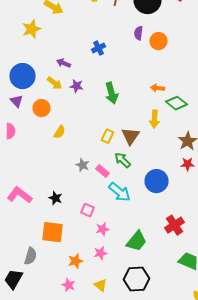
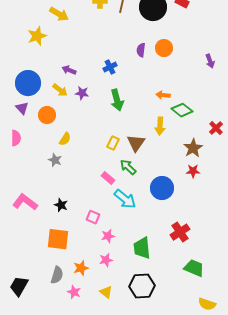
purple semicircle: (138, 33) -> (141, 50), moved
blue cross: (98, 48) -> (110, 67), moved
gray star: (82, 165) -> (55, 160), moved
green trapezoid: (136, 241) -> (142, 248), turned 135
gray semicircle: (30, 256) -> (57, 275), moved

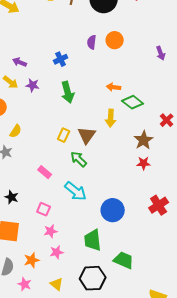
pink rectangle: (108, 178) -> (45, 172), moved
blue circle: (162, 188) -> (113, 210), moved
red cross: (180, 232) -> (159, 205), moved
pink star: (108, 236) -> (51, 231), moved
green trapezoid: (194, 268) -> (124, 260), moved

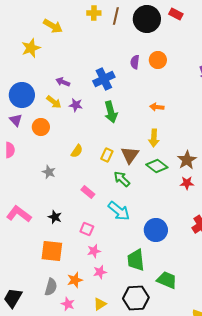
blue cross: (61, 59) -> (104, 79), size x1.5
green diamond: (133, 102) -> (157, 166), moved
yellow semicircle: (16, 131) -> (77, 151), moved
yellow triangle: (57, 284) -> (100, 304), turned 48

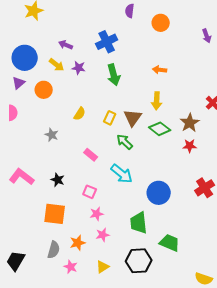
purple semicircle: (135, 62) -> (130, 11), moved
purple triangle: (16, 120) -> (19, 83), turned 32

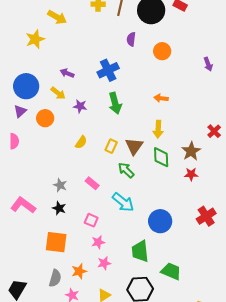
purple star: (79, 68) -> (80, 106), moved
green diamond: (160, 129) -> (161, 157), turned 50
gray star: (52, 135) -> (60, 185), moved

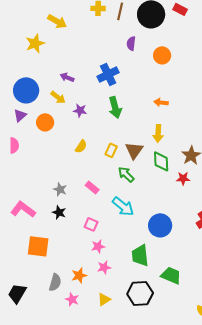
red star: (191, 174) -> (183, 178), moved
orange square: (56, 242) -> (38, 246), moved

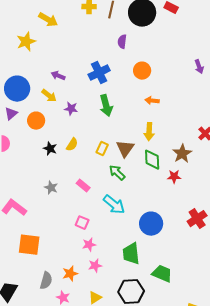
orange circle: (162, 55) -> (142, 71), moved
black star: (59, 212) -> (50, 149), moved

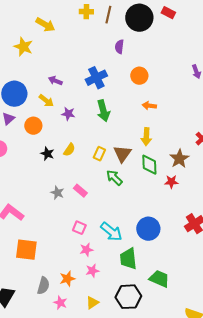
yellow star: (26, 42) -> (23, 47), turned -30
gray star: (51, 188) -> (57, 193), moved
cyan arrow: (114, 205) -> (111, 232), moved

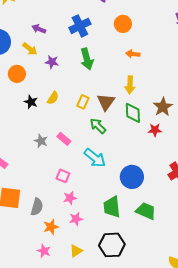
cyan arrow: (111, 232) -> (95, 158), moved
green trapezoid: (159, 279) -> (146, 211), moved
gray semicircle: (43, 286) -> (37, 207), moved

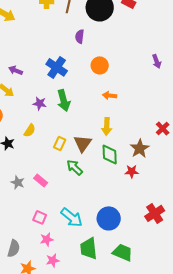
blue cross: (80, 26) -> (57, 67), turned -30
purple star: (52, 62) -> (40, 103), moved
yellow semicircle: (53, 98) -> (30, 130), moved
cyan arrow: (95, 158) -> (72, 217), moved

